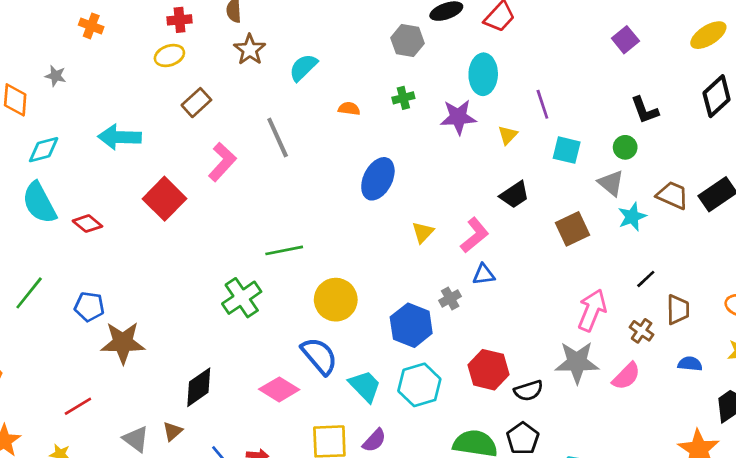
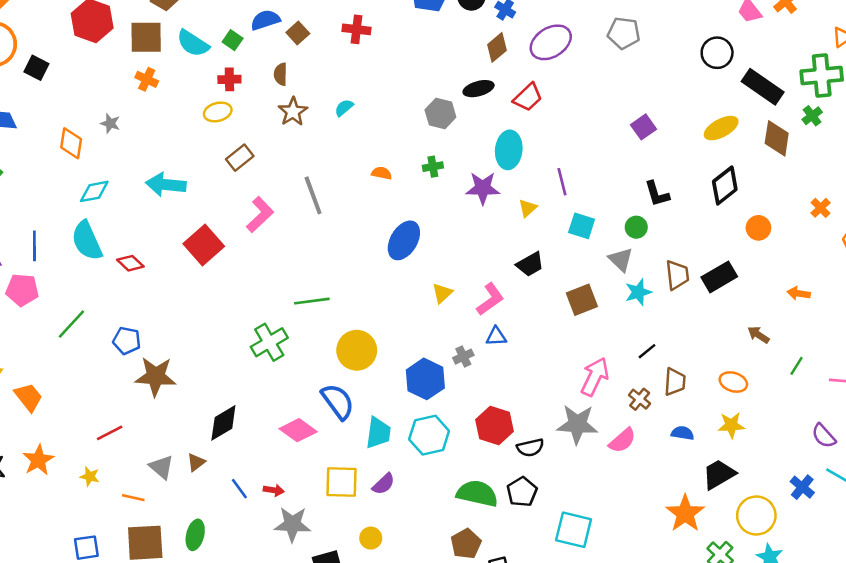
cyan semicircle: (303, 67) -> (344, 108), moved, size x0.7
brown trapezoid: (673, 195) -> (677, 275), turned 56
cyan trapezoid: (365, 386) -> (378, 433), turned 48

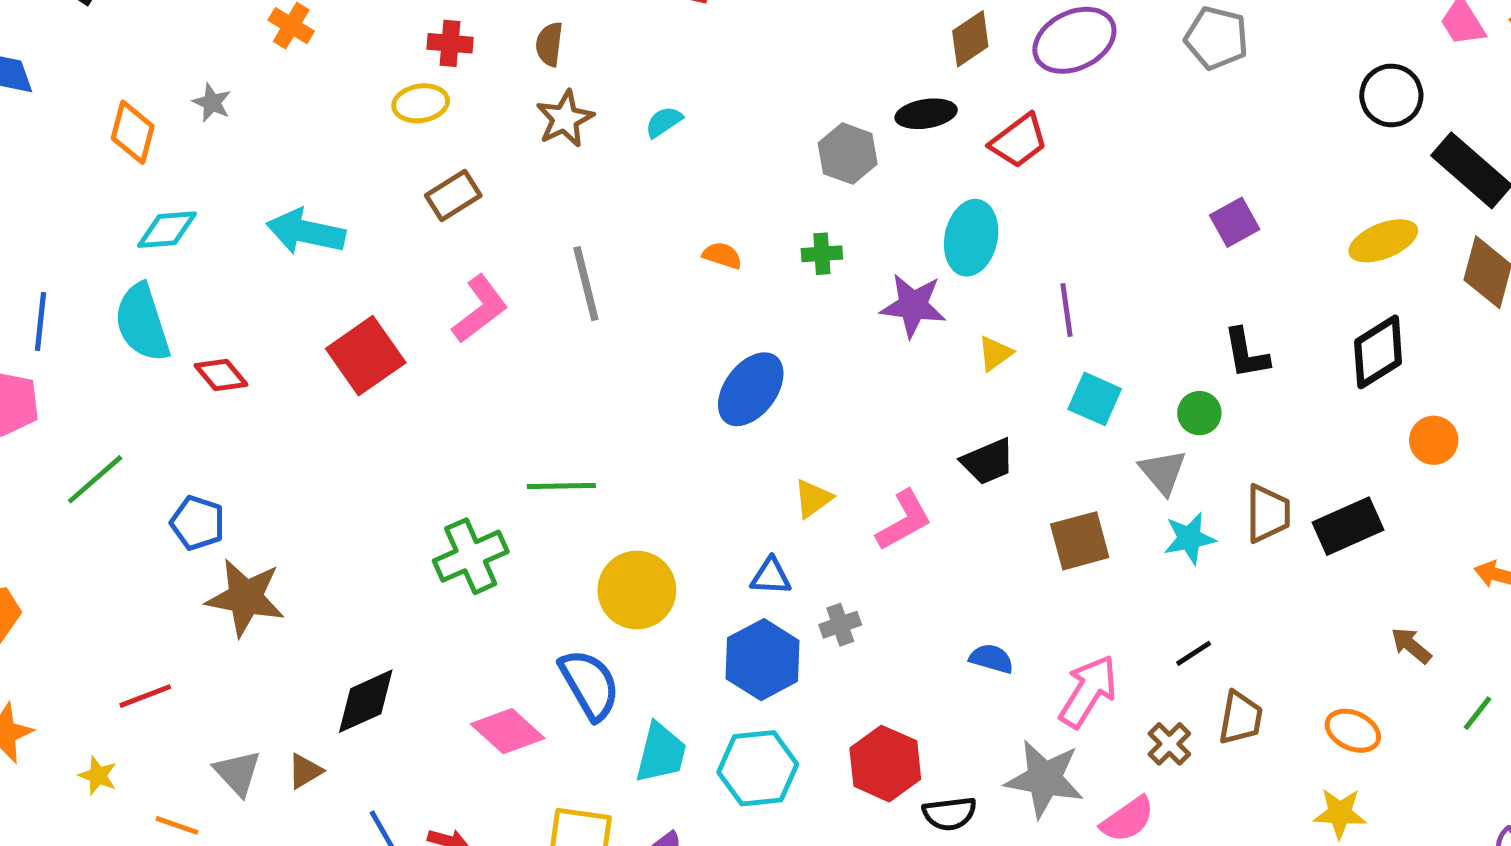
blue triangle: (496, 336) -> (771, 576), moved
blue semicircle: (683, 433) -> (991, 659), moved

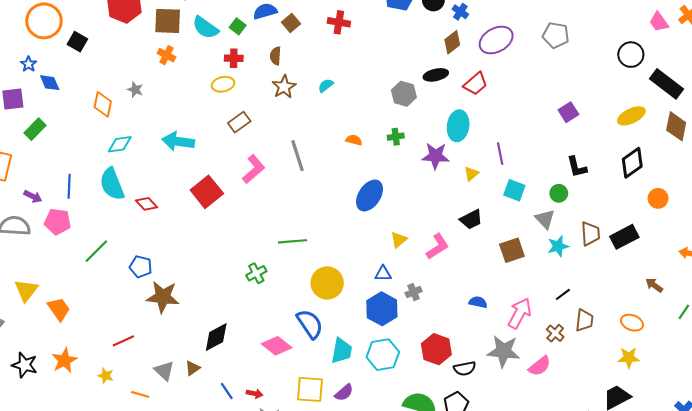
green cross: (471, 556) -> (256, 273), size x0.7

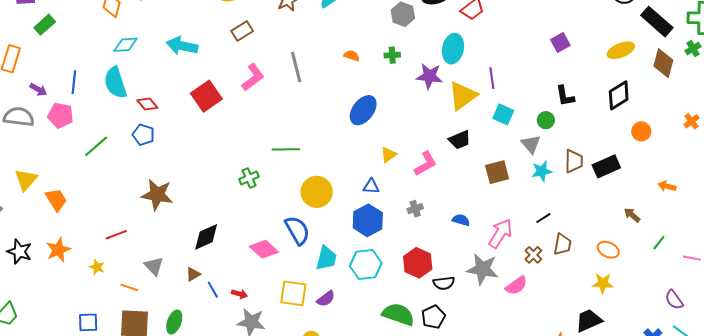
yellow triangle: (471, 174) -> (463, 96), size x2.0
blue pentagon: (141, 267) -> (143, 135), moved
gray cross: (414, 292) -> (415, 209), moved
brown triangle: (193, 368) -> (193, 274), moved

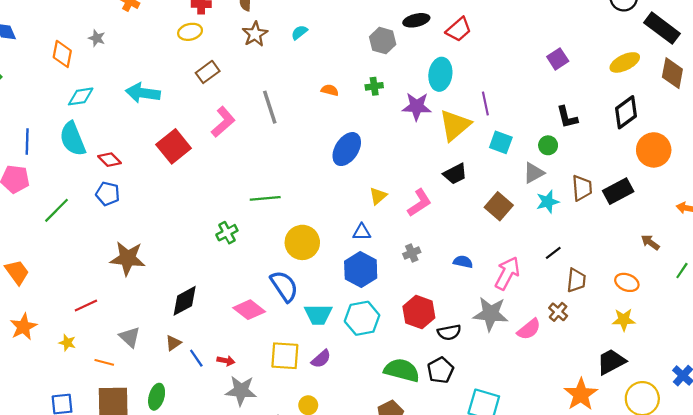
orange circle: (641, 131) -> (654, 150), size x1.6
gray triangle: (531, 144) -> (534, 173), turned 45
brown square: (497, 172) -> (499, 206), turned -30
brown cross: (533, 255) -> (558, 312), moved
cyan trapezoid: (326, 258) -> (318, 314), turned 80

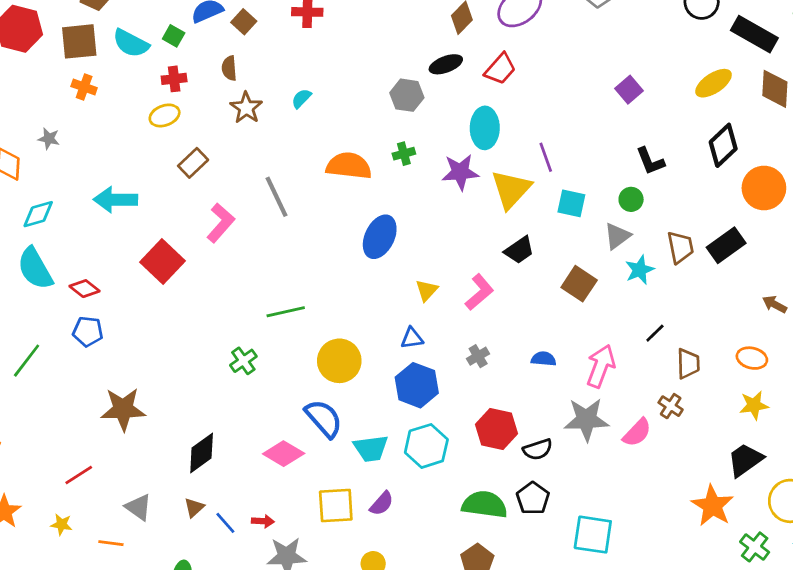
orange semicircle: (330, 90) -> (349, 166), size x2.0

